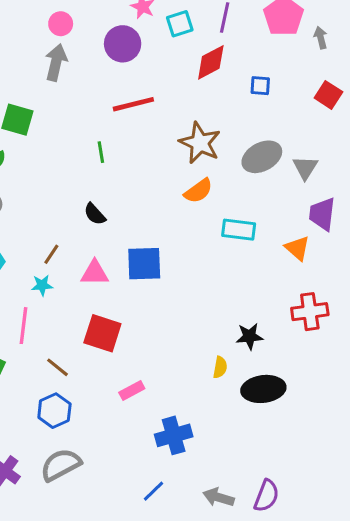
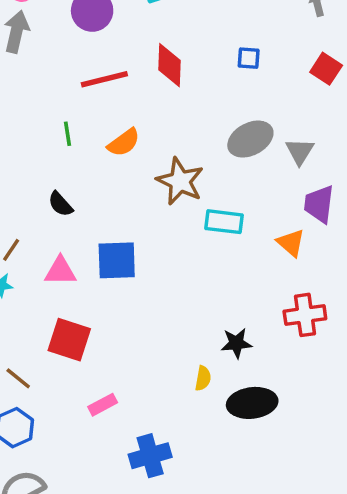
red diamond: (211, 62) -> (169, 65), moved, turned -60
brown star: (200, 143) -> (180, 181), moved
orange semicircle: (198, 191) -> (124, 143), moved

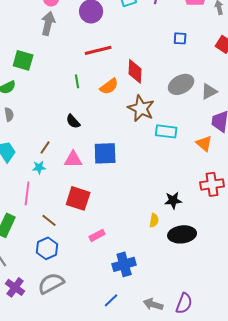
red diamond: (169, 65) -> (135, 71), moved
gray triangle: (300, 151) -> (209, 91), turned 30

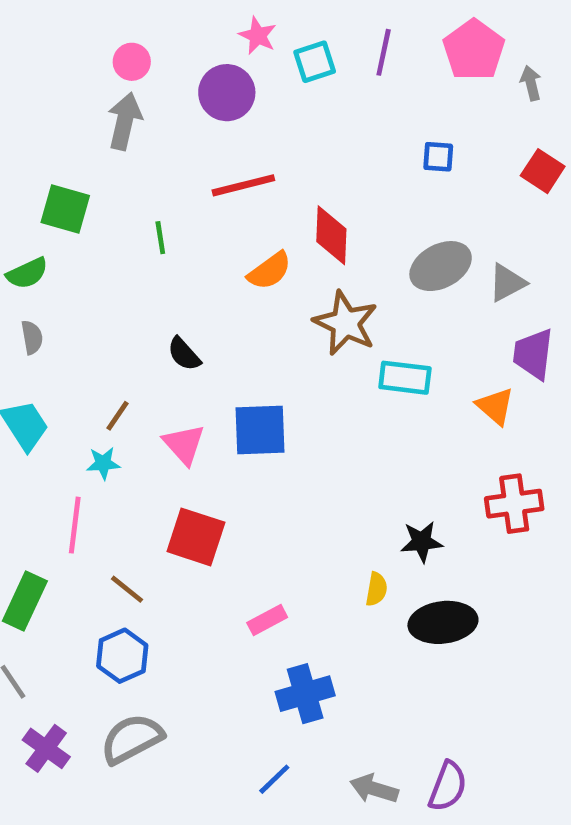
green line: (77, 81) -> (160, 238), moved
pink triangle: (73, 159) -> (184, 444), turned 48
pink rectangle: (97, 235) -> (267, 620), moved

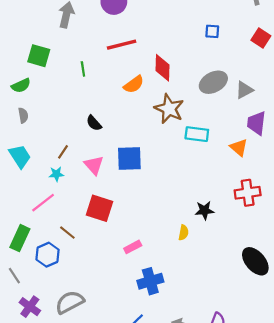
pink line: (75, 525) -> (43, 203), turned 45
black ellipse: (443, 622) -> (255, 261), moved, turned 56
blue hexagon: (122, 656) -> (48, 255), moved

